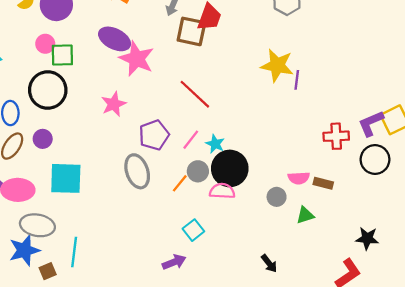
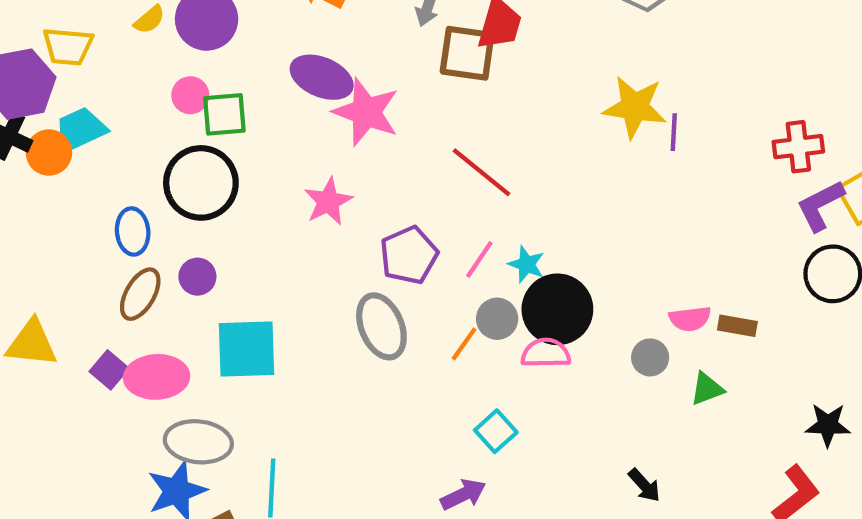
red cross: (336, 136) -> (798, 147), moved

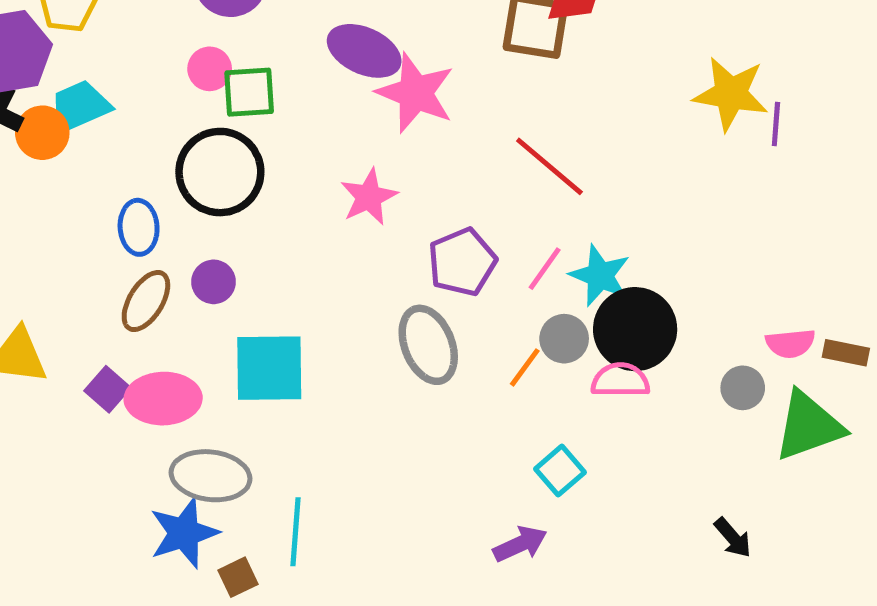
cyan star: (527, 264) -> (600, 276), size x1.4
green triangle: (707, 389) -> (809, 426), size x1.8

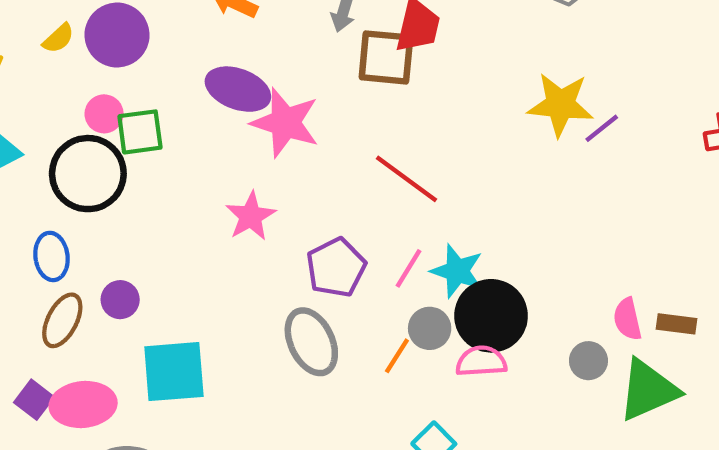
purple line: (776, 124) -> (602, 128), turned 51
black circle: (220, 172) -> (88, 174), moved
pink semicircle: (790, 343) -> (627, 319), turned 87

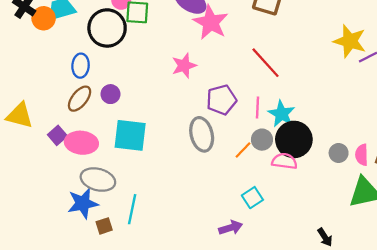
pink line: (408, 268) -> (257, 108), turned -40
gray circle: (588, 361) -> (339, 153), moved

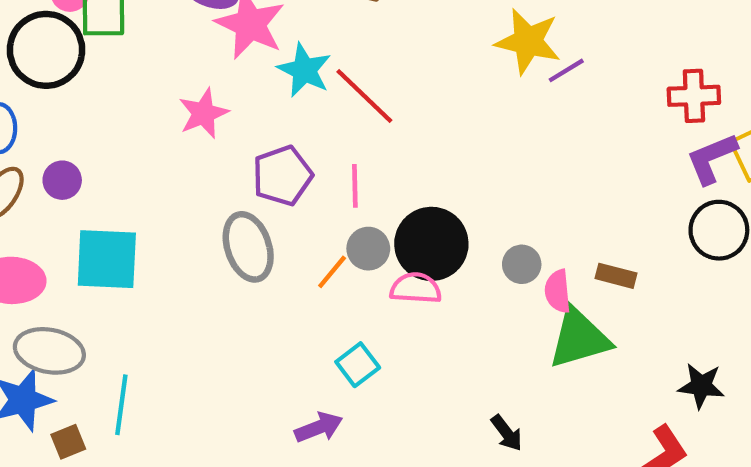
cyan star: (282, 114) -> (304, 70), moved
pink semicircle: (362, 155) -> (558, 291), moved

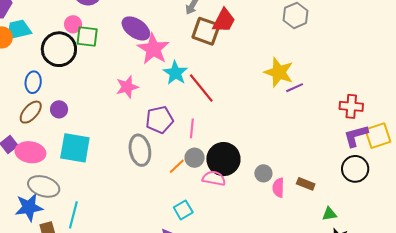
green triangle: (579, 338) -> (329, 214), moved, size x0.5

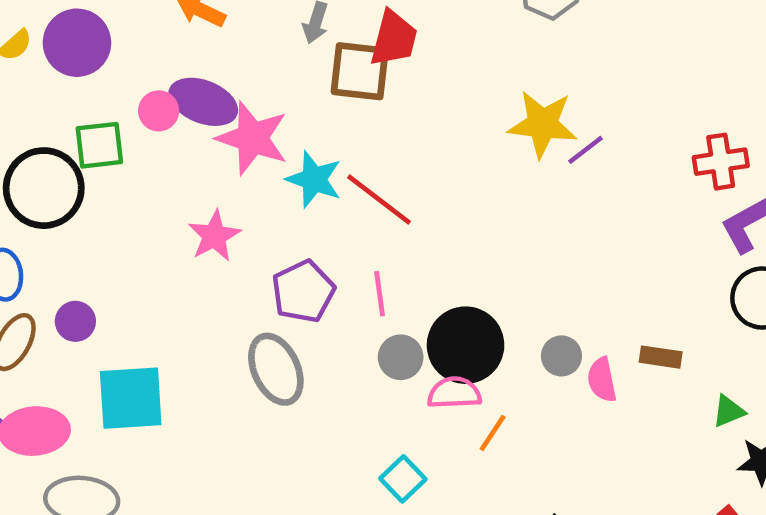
pink circle: (73, 24) -> (159, 111), moved
orange line: (177, 166) -> (493, 433), moved

